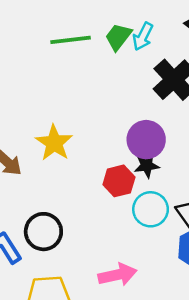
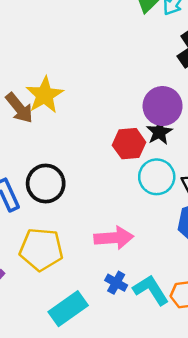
yellow star: (54, 143) -> (45, 95), moved
black star: (147, 165) -> (159, 132), turned -30

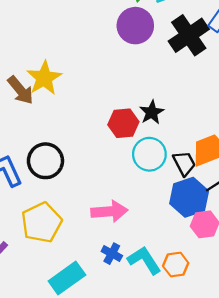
purple circle: (163, 106) -> (135, 26), moved
yellow pentagon: (41, 249) -> (42, 223), turned -30

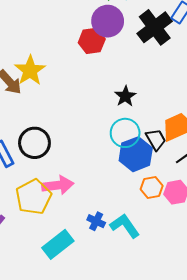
red hexagon: (123, 123) -> (92, 41), moved
blue hexagon: (189, 197) -> (136, 154), moved
pink arrow: (109, 211) -> (58, 185), moved
orange hexagon: (176, 265) -> (152, 188), moved

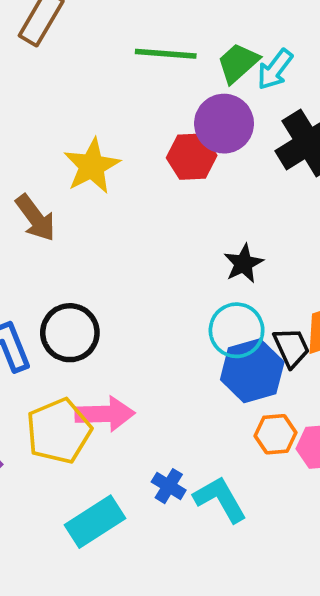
yellow star: (30, 71) -> (92, 166), moved

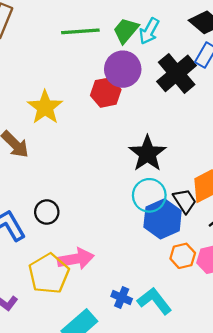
black star: (243, 263) -> (147, 154), size x1.5
black circle: (70, 333) -> (47, 212), size x0.7

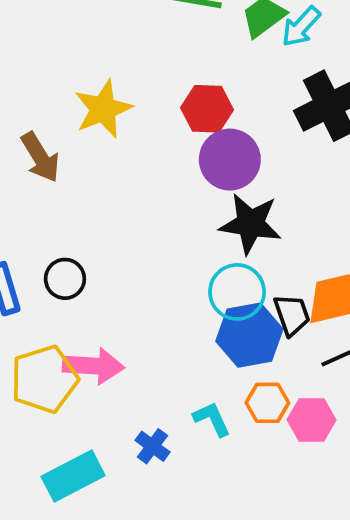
purple circle: (123, 69) -> (230, 160), moved
black star: (147, 154) -> (250, 224), turned 30
cyan L-shape: (154, 301) -> (212, 419), moved, size x0.7

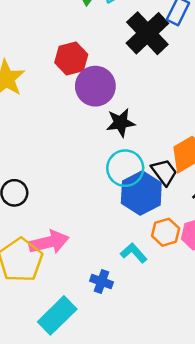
black star: (250, 224) -> (121, 123), size x0.7

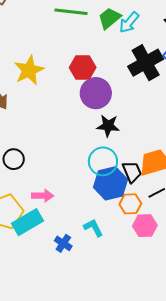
orange hexagon: (166, 232) -> (130, 204), moved
pink arrow: (49, 242) -> (43, 196), moved, size x0.7
cyan rectangle: (57, 315) -> (27, 222), moved

